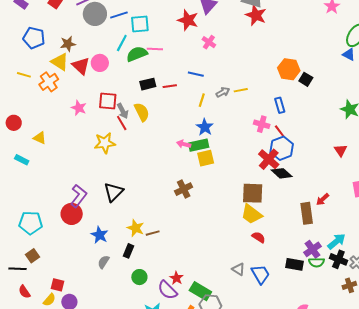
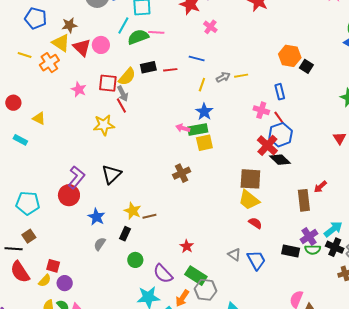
yellow semicircle: (142, 112) -> (127, 77), moved, turned 66
red star: (176, 278) -> (187, 246), moved
red semicircle: (24, 292) -> (20, 272), size x1.6

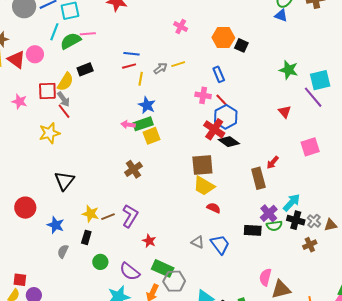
pink cross: (210, 27) -> (181, 27), moved
red line: (170, 70) -> (129, 66), moved
purple L-shape: (76, 177) -> (130, 216), moved

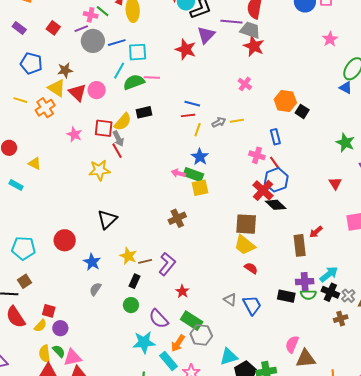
green rectangle: (143, 124) -> (193, 175), turned 30
purple cross: (269, 213) -> (305, 282), turned 30
black rectangle: (86, 237) -> (135, 281), moved

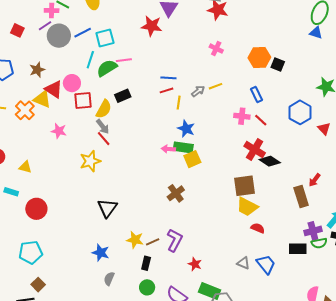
yellow triangle: (57, 88) -> (42, 99), moved
red square: (104, 128) -> (83, 100), moved
blue hexagon: (276, 180) -> (300, 112), moved
red circle: (65, 240) -> (36, 209), moved

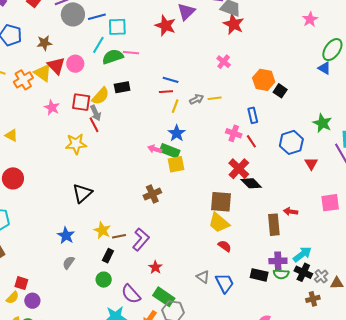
red square: (83, 100) -> (81, 102), moved
red arrow: (315, 180) -> (291, 212), turned 48

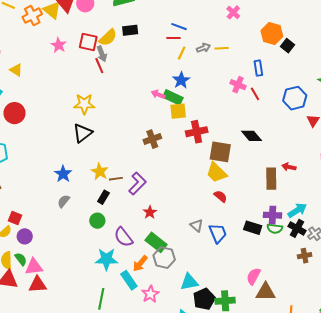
yellow star: (76, 144) -> (84, 104), moved
red cross: (239, 169) -> (197, 132), moved, turned 30

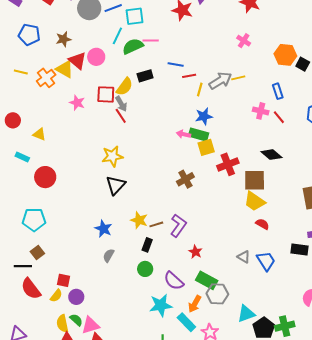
blue line: (179, 27) -> (176, 64), moved
gray arrow: (203, 48) -> (220, 81), size x1.6
blue star: (181, 80) -> (204, 116), turned 30
black diamond: (252, 136) -> (271, 155), moved

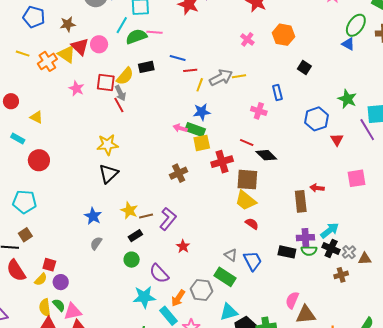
orange hexagon: (285, 55) -> (283, 35), moved
red line: (279, 117) -> (247, 142), moved, turned -32
black rectangle: (147, 245) -> (135, 236), turned 32
green rectangle: (207, 280) -> (225, 277), moved

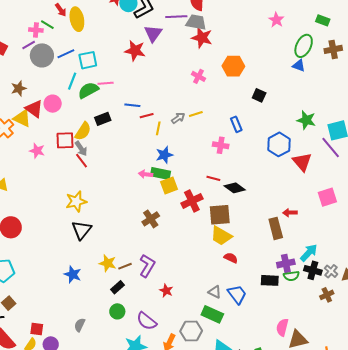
gray arrow: (221, 78) -> (178, 118), size x0.6
red triangle: (337, 140) -> (302, 162), size x1.5
gray semicircle: (96, 243) -> (80, 325), moved

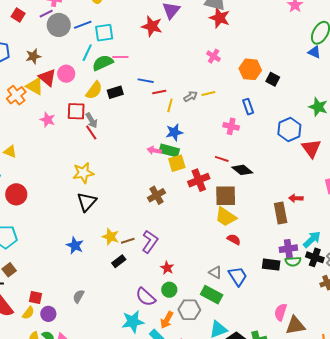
orange hexagon: (233, 66) -> (250, 69), moved
yellow semicircle: (83, 131) -> (94, 90), moved
green circle: (117, 311) -> (169, 290), moved

